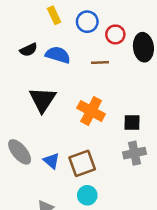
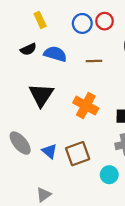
yellow rectangle: (54, 15) -> (40, 20), moved
red circle: (115, 34) -> (105, 21), moved
cyan circle: (87, 195) -> (109, 175), moved

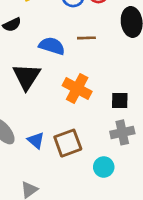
blue semicircle: (55, 54) -> (52, 46), moved

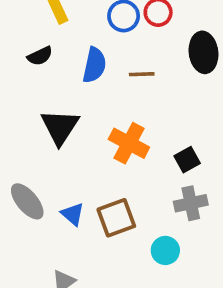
blue semicircle: (52, 46) -> (94, 65), moved, turned 85
black square: (120, 100) -> (187, 160), turned -30

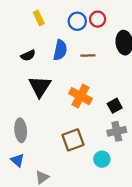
black semicircle: (40, 56) -> (28, 55), moved
gray ellipse: (27, 201) -> (21, 130), turned 35
blue triangle: (73, 214) -> (17, 160), moved

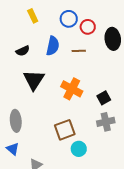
red circle: (98, 19) -> (88, 27), moved
cyan circle: (102, 159) -> (79, 149), moved

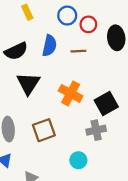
black semicircle: (23, 51) -> (16, 51), size x1.5
black square: (104, 98) -> (106, 103), size x1.5
gray cross: (106, 122) -> (96, 130), moved
brown square: (65, 130) -> (44, 130), moved

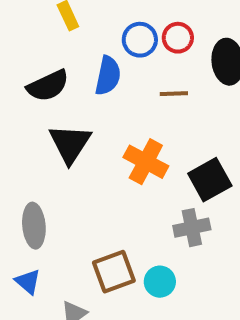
blue circle: (67, 16) -> (140, 40), moved
brown line: (78, 51) -> (174, 94), moved
brown square: (44, 130) -> (114, 272), moved

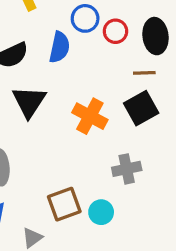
red circle: (178, 38) -> (115, 31), moved
brown line: (174, 94) -> (144, 73), moved
black square: (210, 180) -> (141, 108), moved

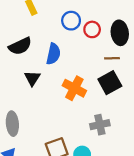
blue semicircle: (59, 47) -> (53, 54), moved
black triangle: (29, 102) -> (32, 78), size x0.7

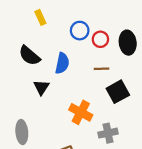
black semicircle: (20, 46) -> (29, 56), turned 65
brown line: (112, 58) -> (101, 69), moved
orange cross: (74, 88) -> (81, 112), moved

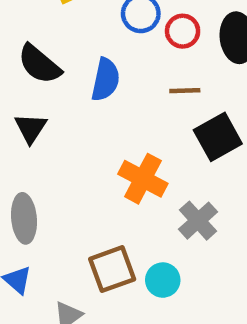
black triangle: (41, 87) -> (31, 128), moved
gray cross: (108, 133) -> (198, 221), turned -30

